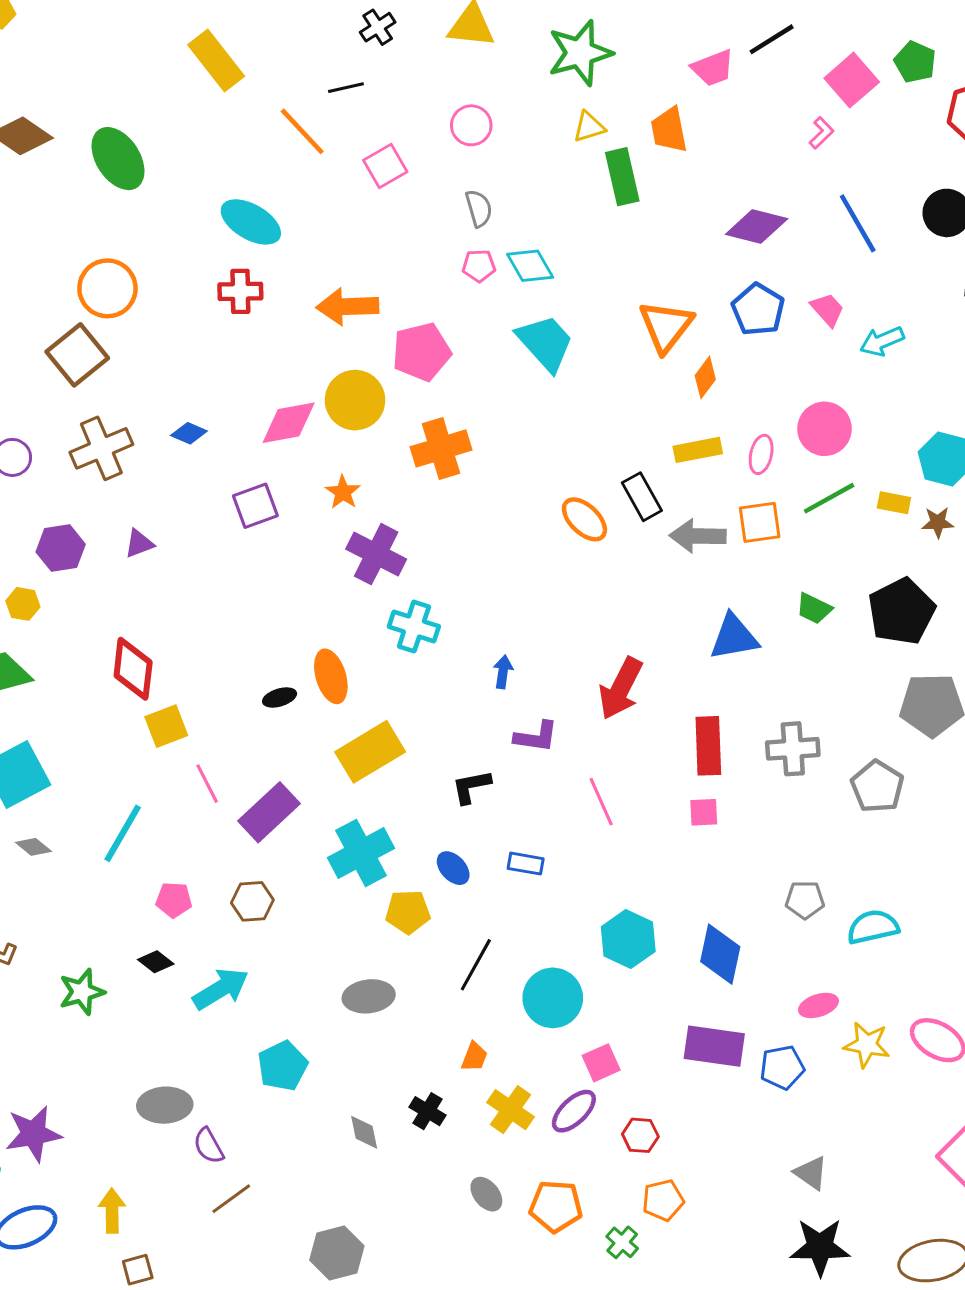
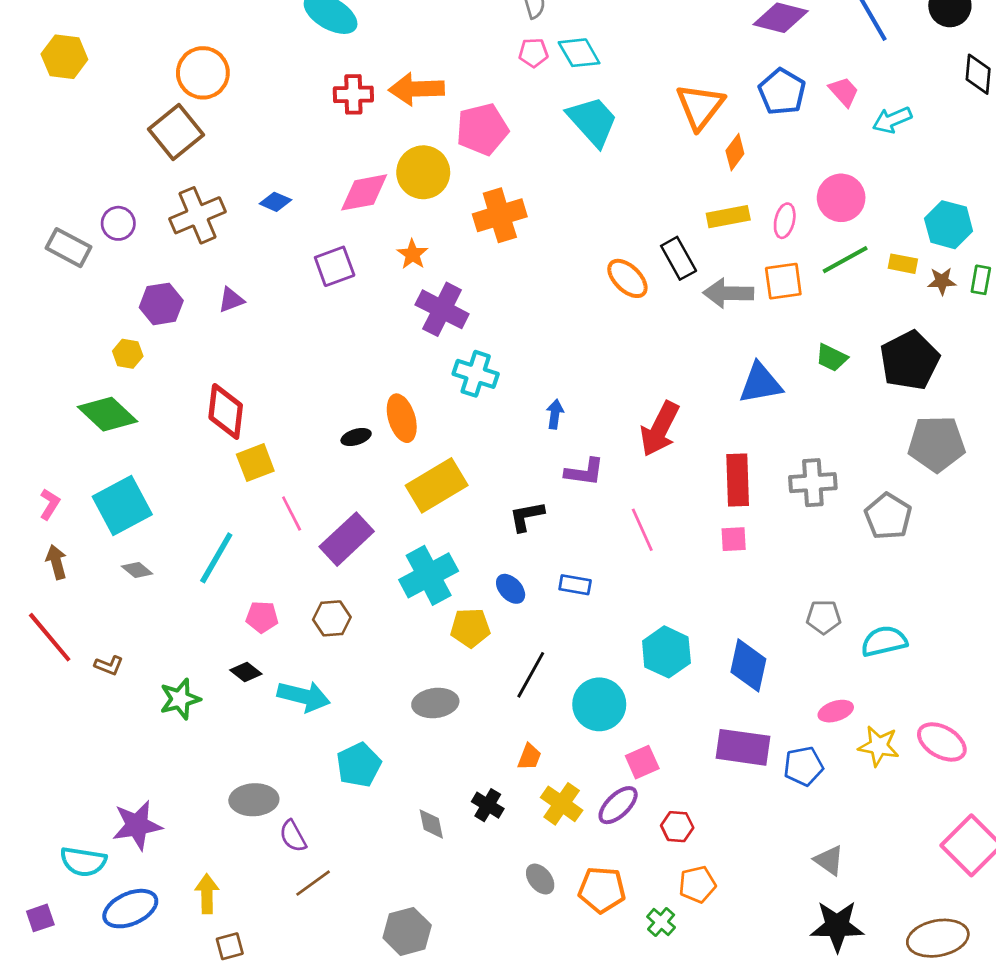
red cross: (240, 291) -> (353, 94), moved
cyan arrow: (221, 989) -> (304, 696), turned 45

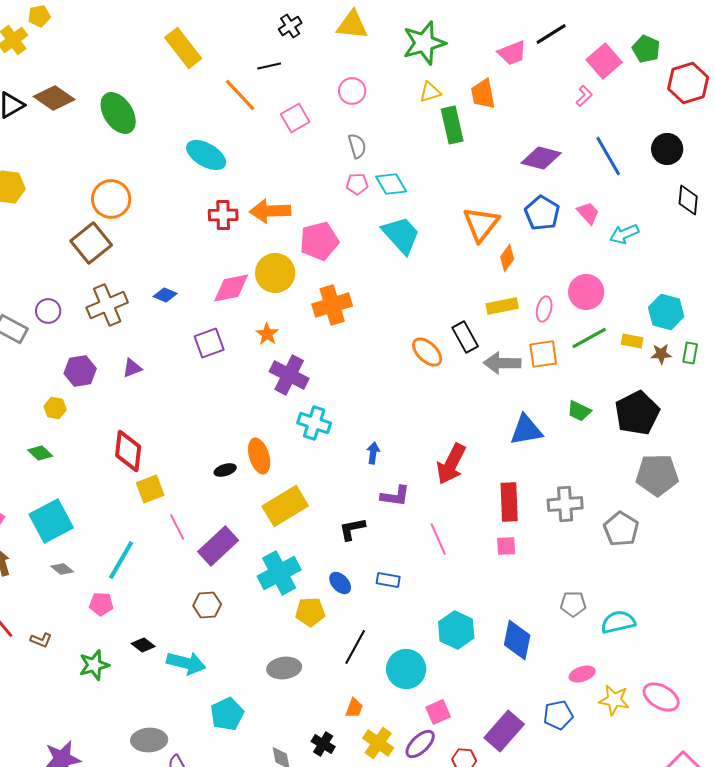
green diamond: (107, 414) -> (40, 453), size x0.6
pink pentagon: (262, 617) -> (101, 604), moved
purple rectangle: (743, 747) -> (504, 731), moved, turned -57

